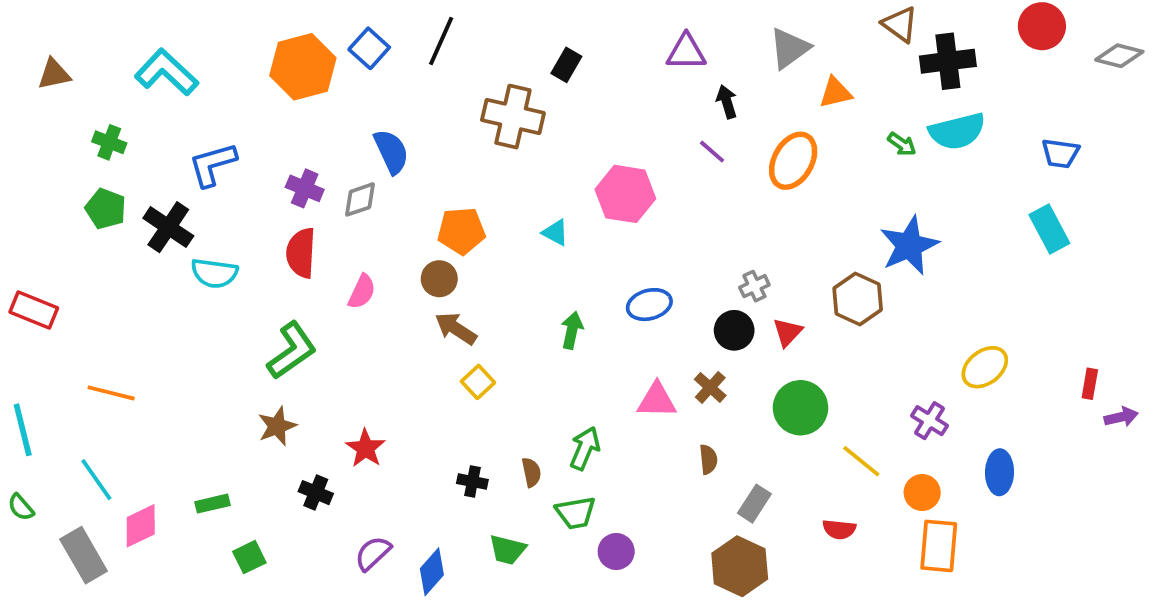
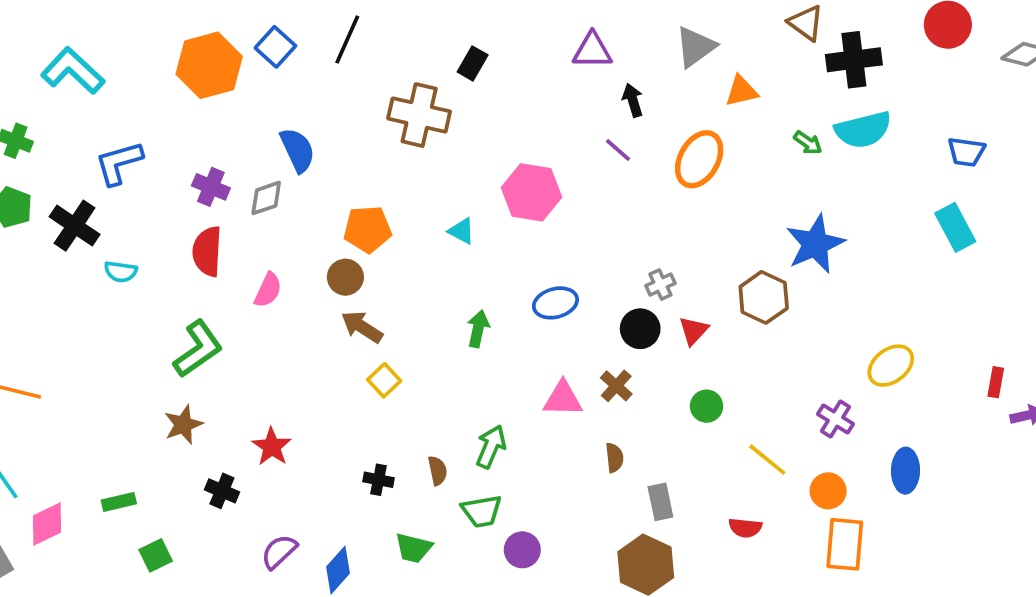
cyan semicircle: (214, 273) -> (121, 272), size x0.7
green circle: (800, 408) -> (707, 406), size x0.6
gray rectangle: (754, 504) -> (660, 502), turned -45

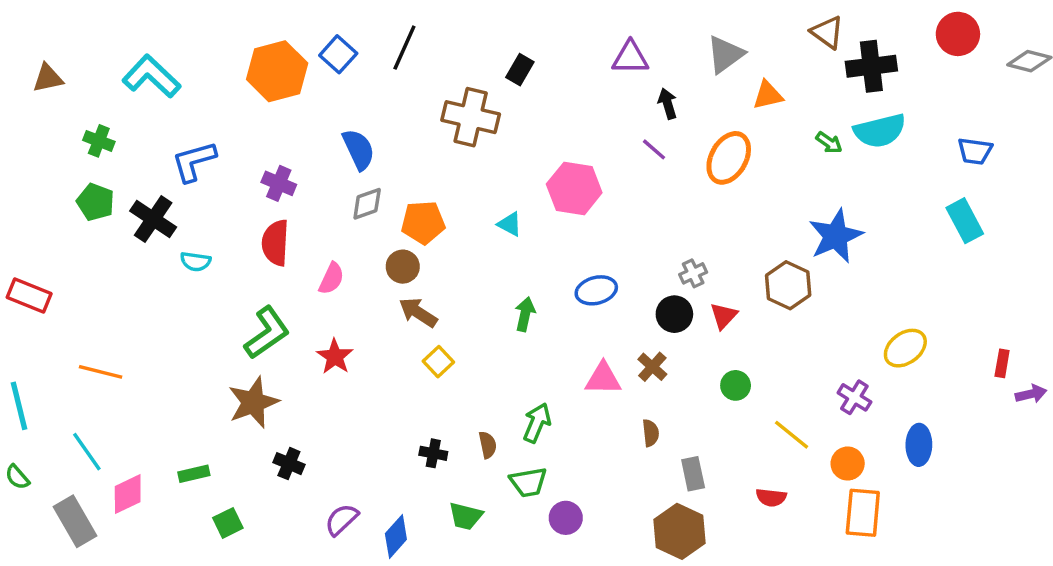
gray diamond: (266, 198) -> (367, 204), moved
brown star: (183, 425) -> (253, 402), size x1.4
red star: (272, 447) -> (335, 357), moved

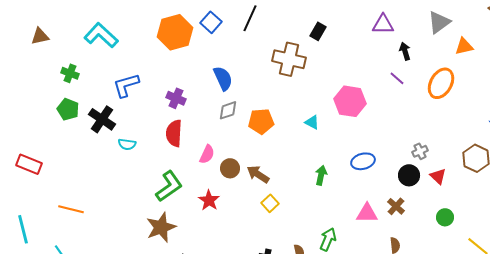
brown circle: (403, 267) -> (230, 168), moved
red triangle: (724, 316) -> (438, 176), turned -30

